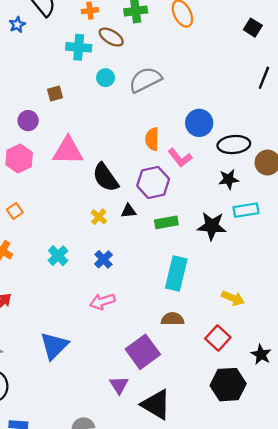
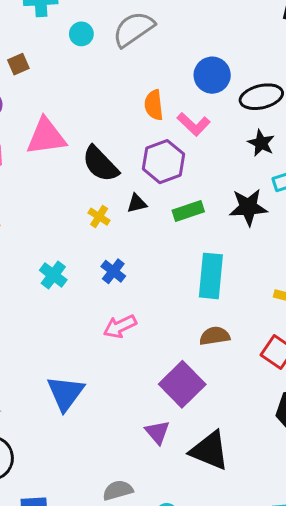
black star: (229, 179) -> (261, 143), turned -30

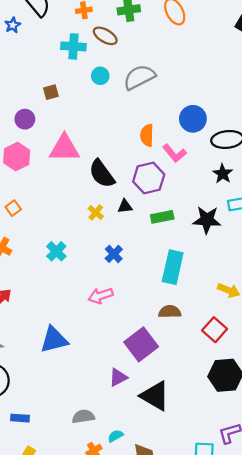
blue cross: (113, 271) -> (114, 254), moved
blue triangle: (65, 393) -> (54, 340), turned 32
purple triangle: (157, 432) -> (118, 377), turned 36

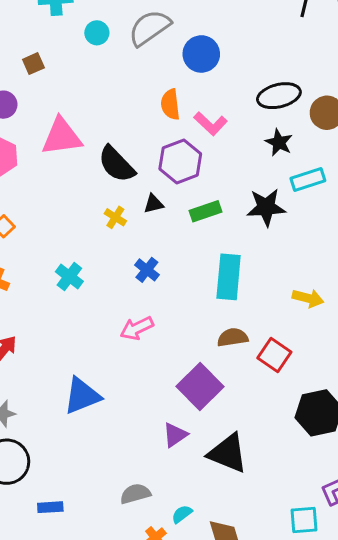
blue circle: (193, 119) -> (201, 54), moved
red square: (215, 330) -> (274, 355), moved

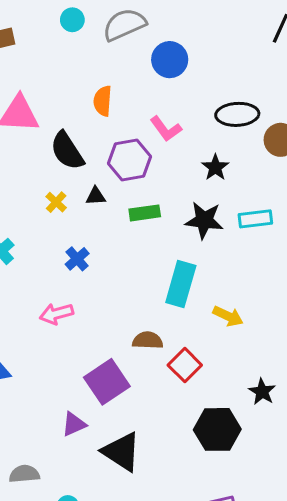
orange semicircle: (170, 104) -> (103, 101), moved
black star: (279, 142) -> (215, 167), moved
cyan rectangle: (308, 180) -> (255, 219), moved
cyan rectangle: (229, 277) -> (181, 284), moved

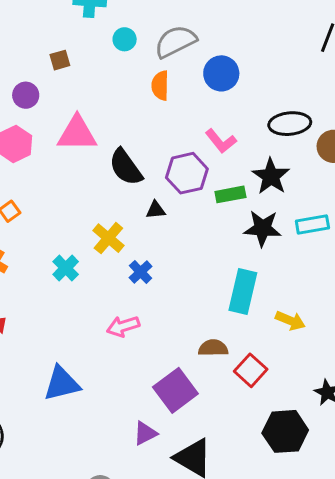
orange semicircle: (103, 101) -> (160, 86), moved
black star: (215, 167) -> (271, 176), size x1.4
yellow cross: (56, 202) -> (108, 238), moved, size x1.5
green rectangle: (145, 213) -> (230, 194), moved

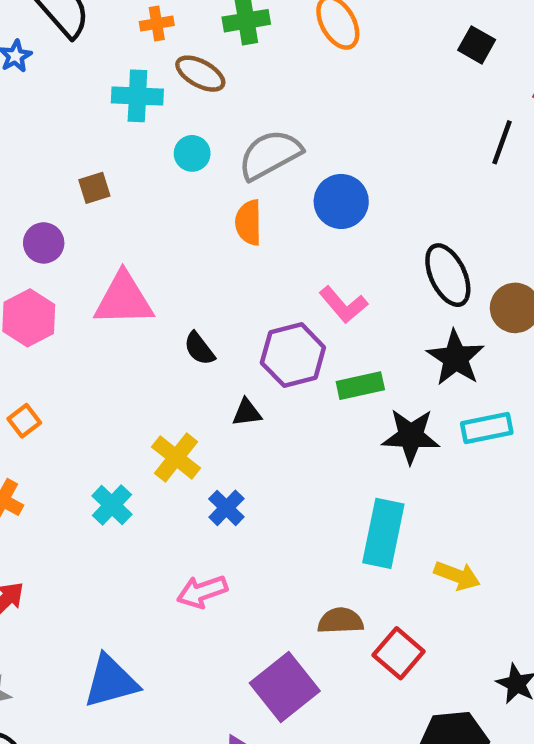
black ellipse: (290, 124) -> (448, 275), turned 72
black semicircle: (126, 167) -> (199, 349), size x0.6
black star: (271, 176) -> (456, 358), moved

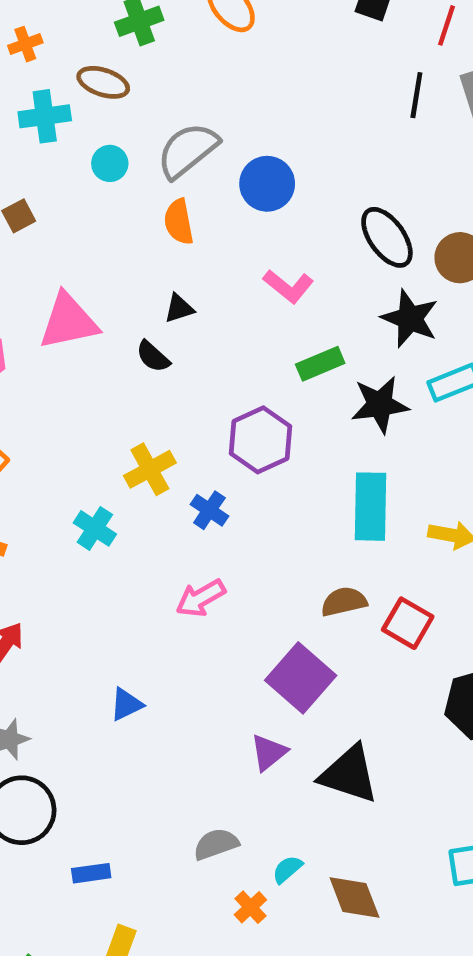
orange cross: (157, 23) -> (25, 44), moved
purple hexagon: (293, 355) -> (261, 440), moved
black triangle: (247, 413) -> (179, 308), moved
yellow cross: (176, 457) -> (150, 469), turned 33
blue triangle: (111, 681) -> (126, 704), size x0.6

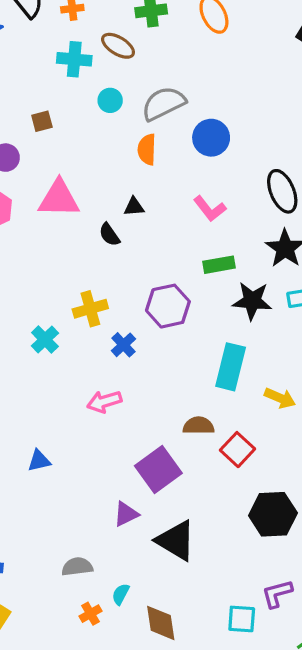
cyan semicircle: (287, 869) -> (121, 594), turned -35

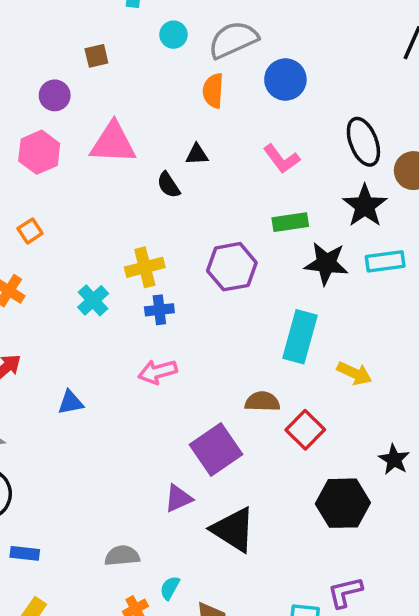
blue cross: (123, 345) -> (159, 310), moved, turned 35
blue triangle: (39, 461) -> (71, 402), moved

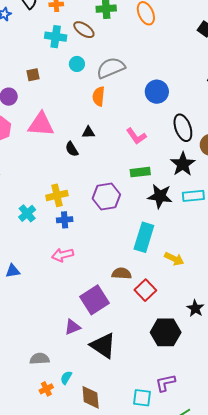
blue circle: (285, 79) -> (157, 92), moved

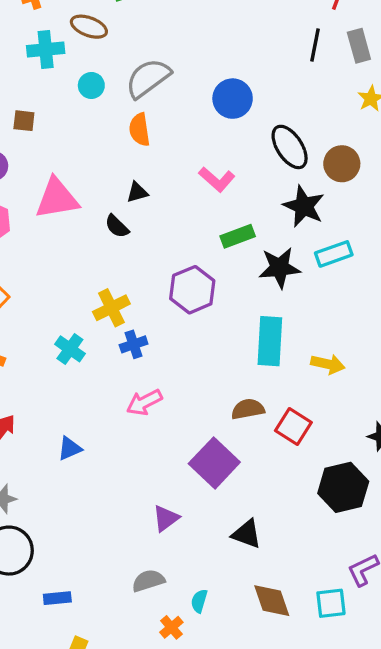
brown square: (33, 75) -> (24, 121), turned 32
purple triangle: (72, 327) -> (166, 518), moved
black triangle: (103, 346) -> (247, 534), size x0.7
brown diamond: (91, 397) -> (272, 601), moved

